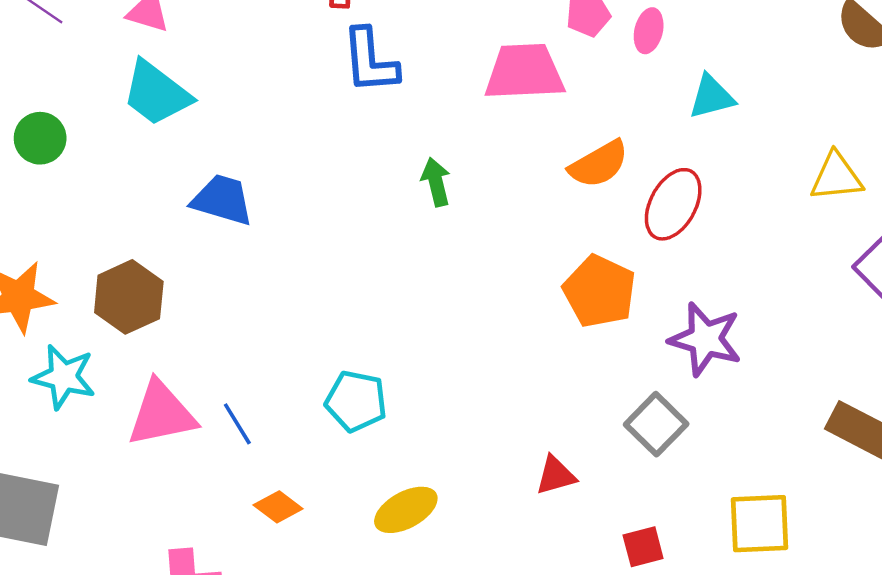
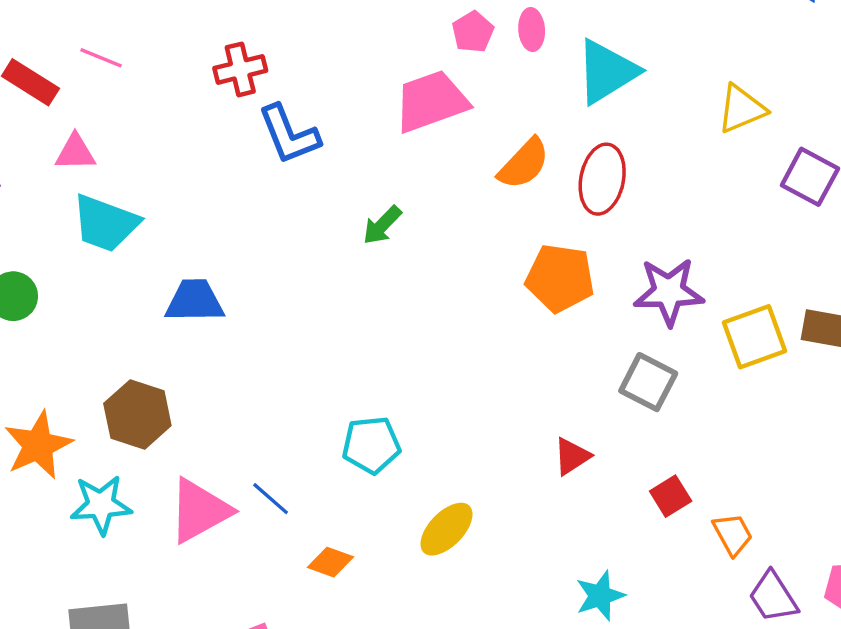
cyan triangle: (712, 97) -> (607, 72), size x1.5
green arrow: (436, 182) -> (382, 225), turned -105
yellow square: (759, 524) -> (755, 337), moved

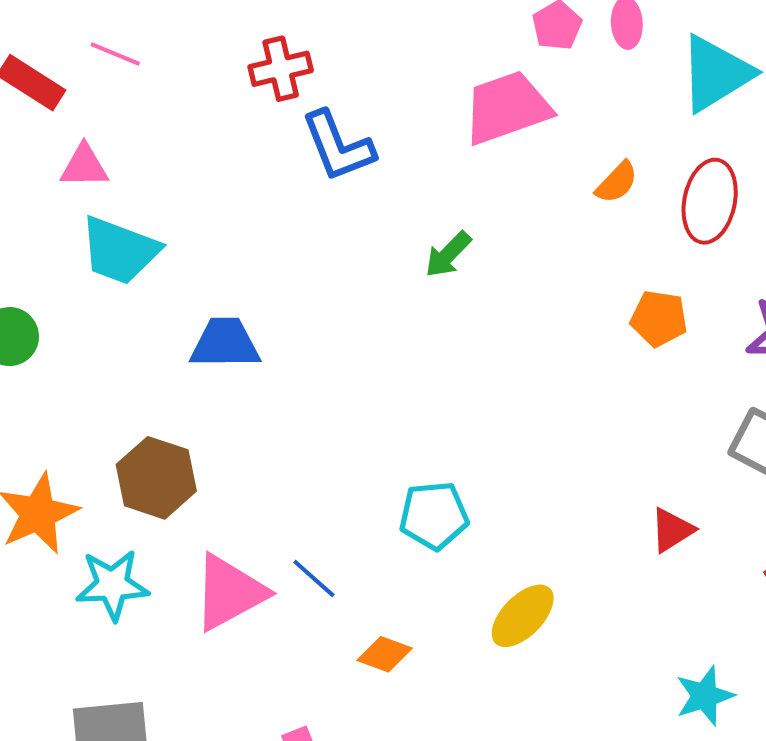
orange semicircle: (524, 164) -> (617, 182), size x0.7
orange pentagon: (560, 278) -> (659, 319), size x0.7

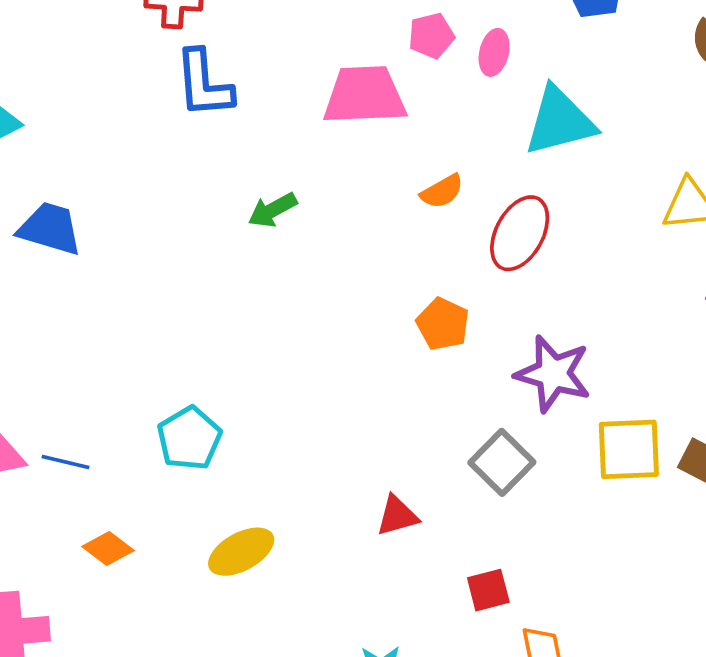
cyan pentagon: (434, 516) -> (189, 438), turned 30
blue line: (314, 579) -> (66, 462), turned -45

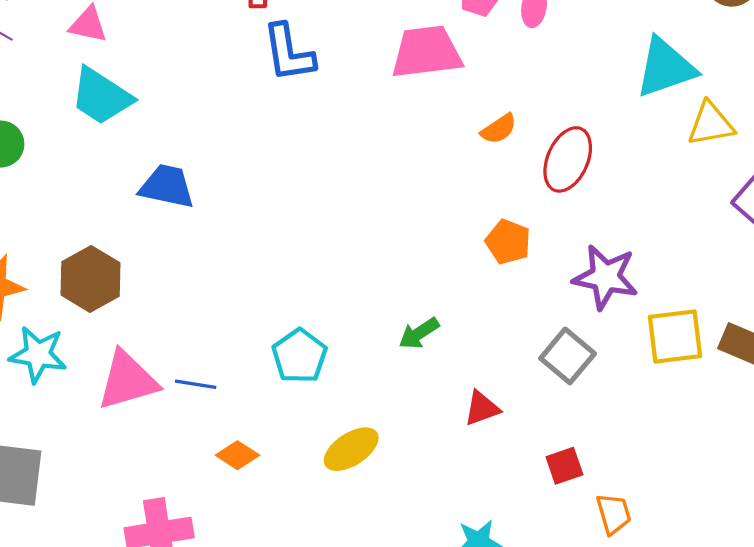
cyan triangle: (560, 121) -> (665, 68), moved
green arrow: (272, 210) -> (419, 333), moved

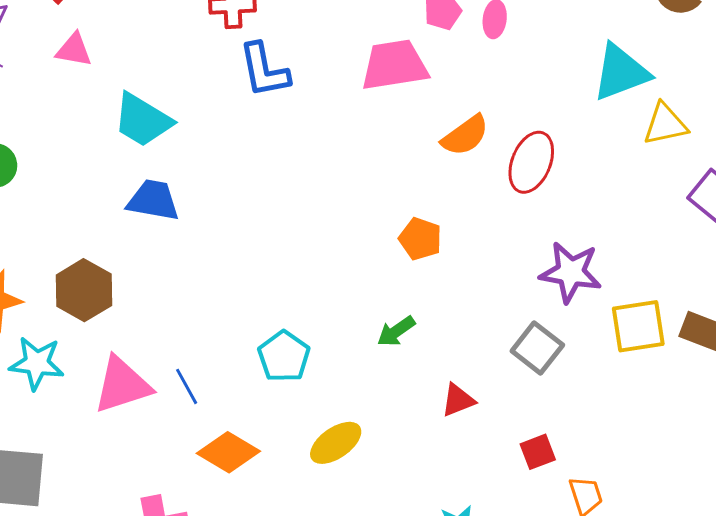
cyan trapezoid: (101, 96) -> (143, 120), moved
orange semicircle: (499, 129) -> (465, 135), size x1.4
orange pentagon: (508, 242) -> (420, 239), moved
blue line: (196, 384) -> (187, 386), turned 54
orange diamond: (237, 455) -> (228, 452), size x1.5

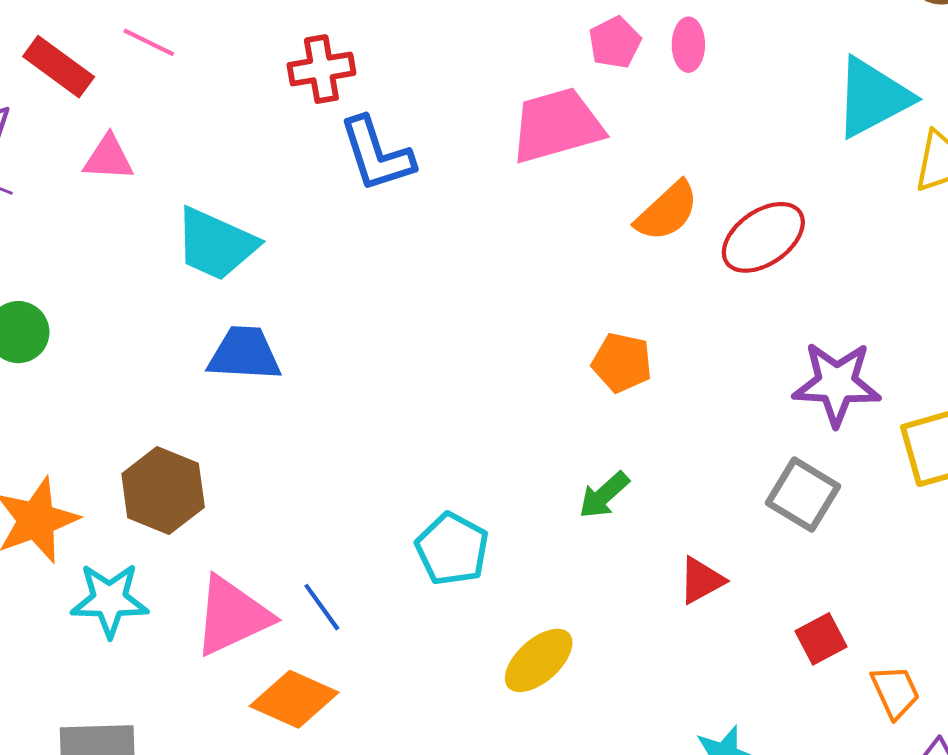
red ellipse: (531, 162) -> (763, 237), turned 40
orange diamond: (228, 452) -> (294, 699), moved

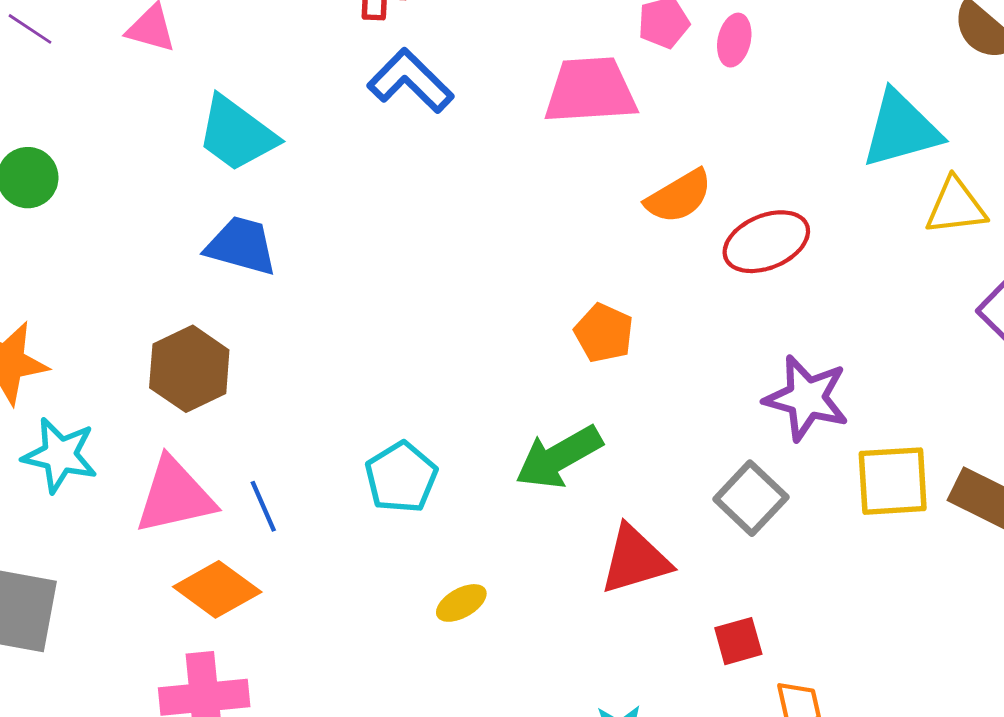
blue L-shape: (377, 154) -> (410, 81), turned 140
brown hexagon: (163, 490) -> (189, 369), moved
green arrow: (604, 495) -> (559, 457), size x1.6
red triangle: (701, 580) -> (635, 560), size x1.5
yellow ellipse: (539, 660) -> (461, 603), size x0.7

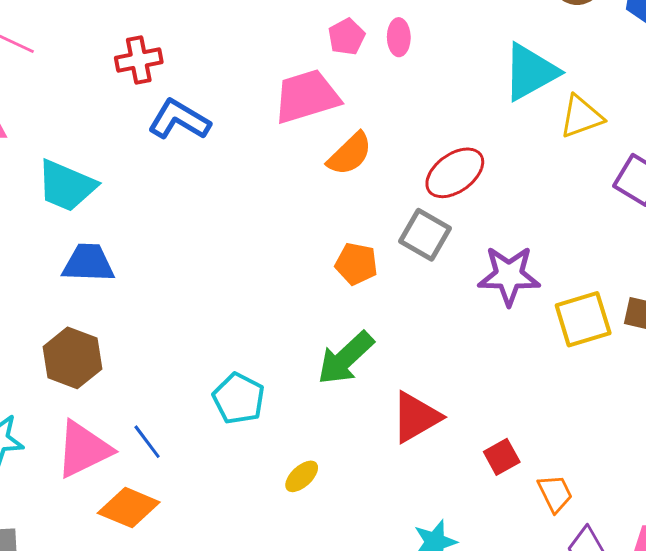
orange semicircle: (679, 196) -> (350, 154), moved
gray square: (751, 498) -> (425, 235), moved

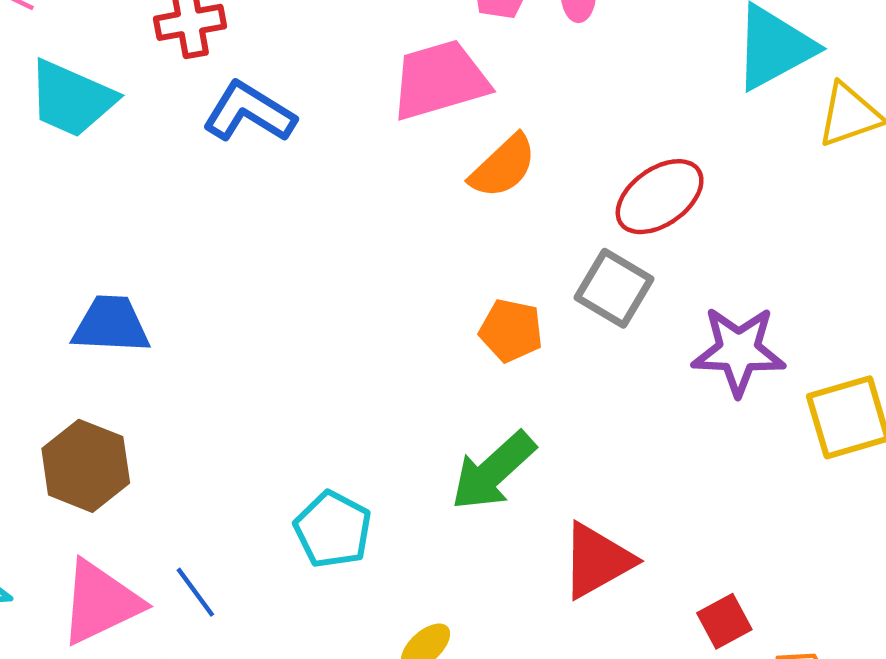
cyan trapezoid: (66, 186) -> (71, 99), moved

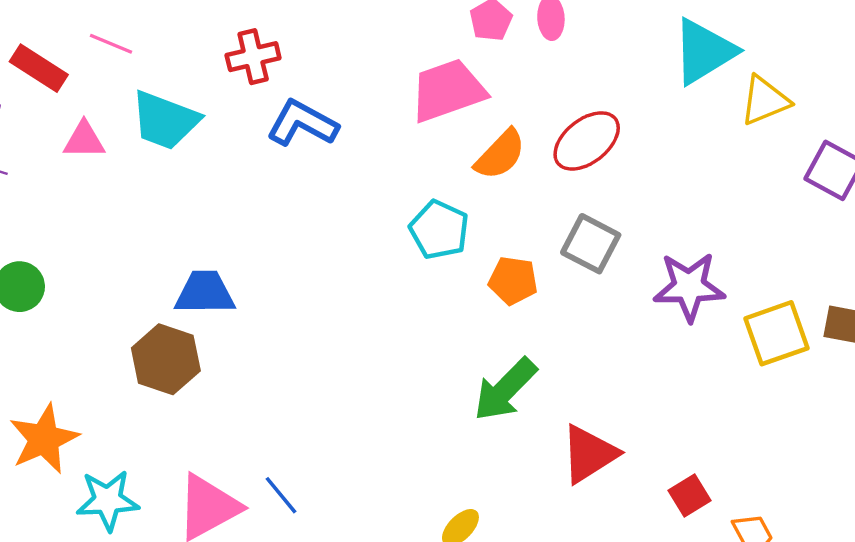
red ellipse: (660, 197) -> (587, 141), moved
brown hexagon: (86, 466) -> (166, 359), moved
cyan pentagon: (333, 529) -> (439, 230), moved

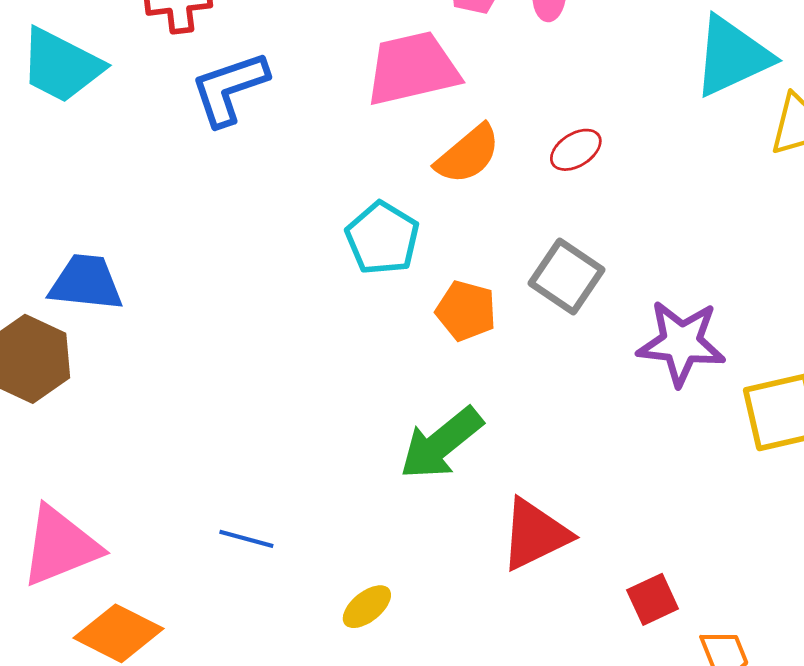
blue L-shape: (302, 123) -> (229, 88), turned -54
red ellipse: (587, 141) -> (576, 150), size x0.6
blue line: (281, 495) -> (246, 539), moved, turned -42

